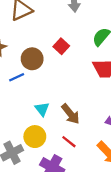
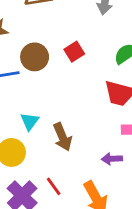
red line: (69, 142) -> (54, 186), moved

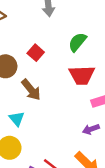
brown arrow: (62, 137) -> (31, 90), moved

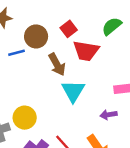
red trapezoid: (82, 75) -> (86, 51), moved
cyan triangle: (17, 119) -> (73, 91), moved, size x1.5

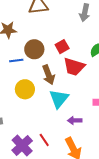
purple arrow: (108, 115) -> (75, 120), moved
yellow circle: (25, 118) -> (25, 89), moved

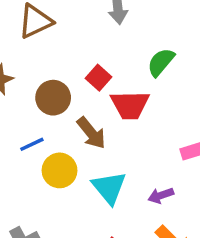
blue line: (16, 61) -> (32, 144), moved
cyan triangle: (59, 99) -> (109, 188), moved

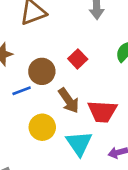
red trapezoid: (130, 105) -> (102, 111), moved
blue line: (32, 144) -> (22, 91), moved

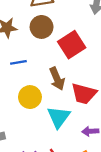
red square: (78, 59) -> (72, 45), size x1.6
brown circle: (42, 71) -> (42, 27), moved

